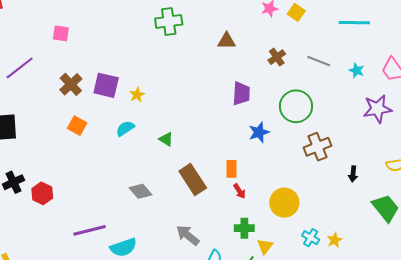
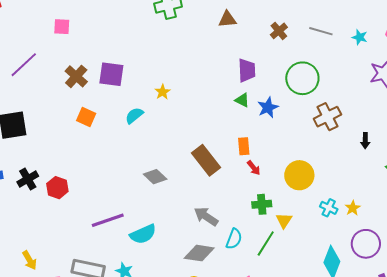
yellow star: (137, 95) -> (163, 92), moved
green triangle: (166, 139) -> (242, 100), moved

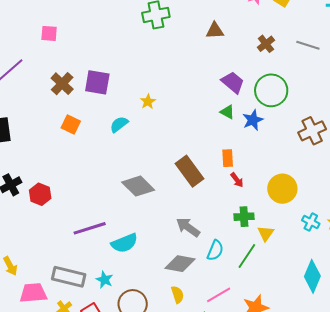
purple trapezoid: (247, 70) -> (233, 82), turned -50
green circle: (302, 78) -> (271, 90), moved
gray diamond: (155, 177) -> (138, 186), size x1.4

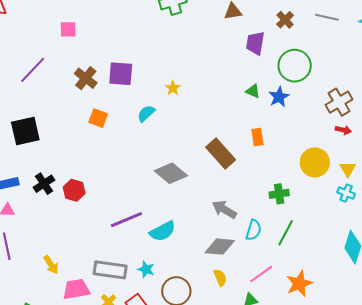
purple trapezoid: (233, 82) -> (255, 43), moved, turned -115
red arrow: (237, 180) -> (343, 130), moved, turned -35
yellow triangle: (266, 233) -> (348, 169), moved

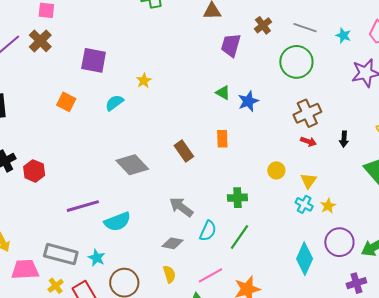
green circle: (295, 66) -> (296, 62), moved
brown cross: (86, 78) -> (40, 41), moved
brown rectangle: (221, 154) -> (184, 151), size x0.7
yellow circle: (315, 162) -> (276, 170), size x0.6
gray diamond: (220, 247) -> (172, 243), size x0.7

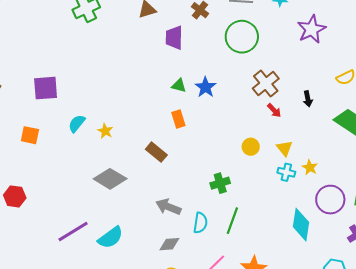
yellow star: (144, 81) -> (105, 131), moved
orange rectangle: (222, 139) -> (178, 119), moved
red arrow: (308, 142) -> (274, 110), turned 42
red hexagon: (34, 171) -> (15, 196), moved

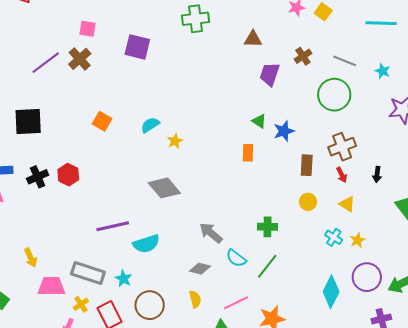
purple square: (46, 88) -> (137, 47), moved
yellow triangle: (284, 148) -> (347, 204), moved, turned -36
brown rectangle: (156, 152) -> (307, 165), moved, turned 35
cyan semicircle: (200, 223) -> (236, 258), turned 100

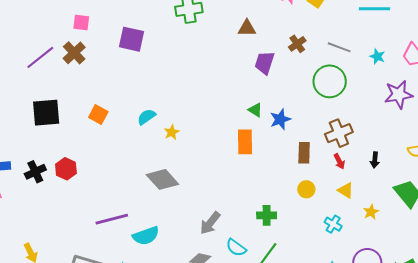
black square: (28, 122) -> (46, 113), moved
orange rectangle: (248, 153) -> (245, 142), size x1.4
gray arrow: (211, 233) -> (210, 223), turned -90
yellow star: (358, 240) -> (371, 212), moved

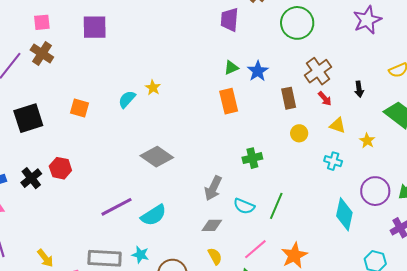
green triangle: (255, 110) -> (231, 68), turned -42
yellow star: (172, 132) -> (153, 88), moved
green cross: (267, 215) -> (252, 158), moved

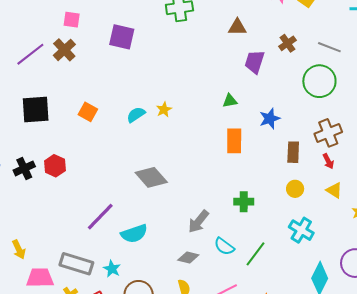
green triangle: (231, 68) -> (230, 101), moved
cyan cross: (333, 161) -> (301, 230), moved, size x1.4
purple line: (117, 207) -> (100, 217), turned -32

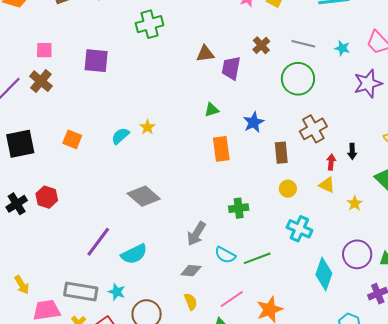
brown triangle: (237, 27) -> (205, 54), moved
red arrow: (328, 161) -> (331, 162), moved, turned -140
green line: (255, 254) -> (257, 258), turned 40

